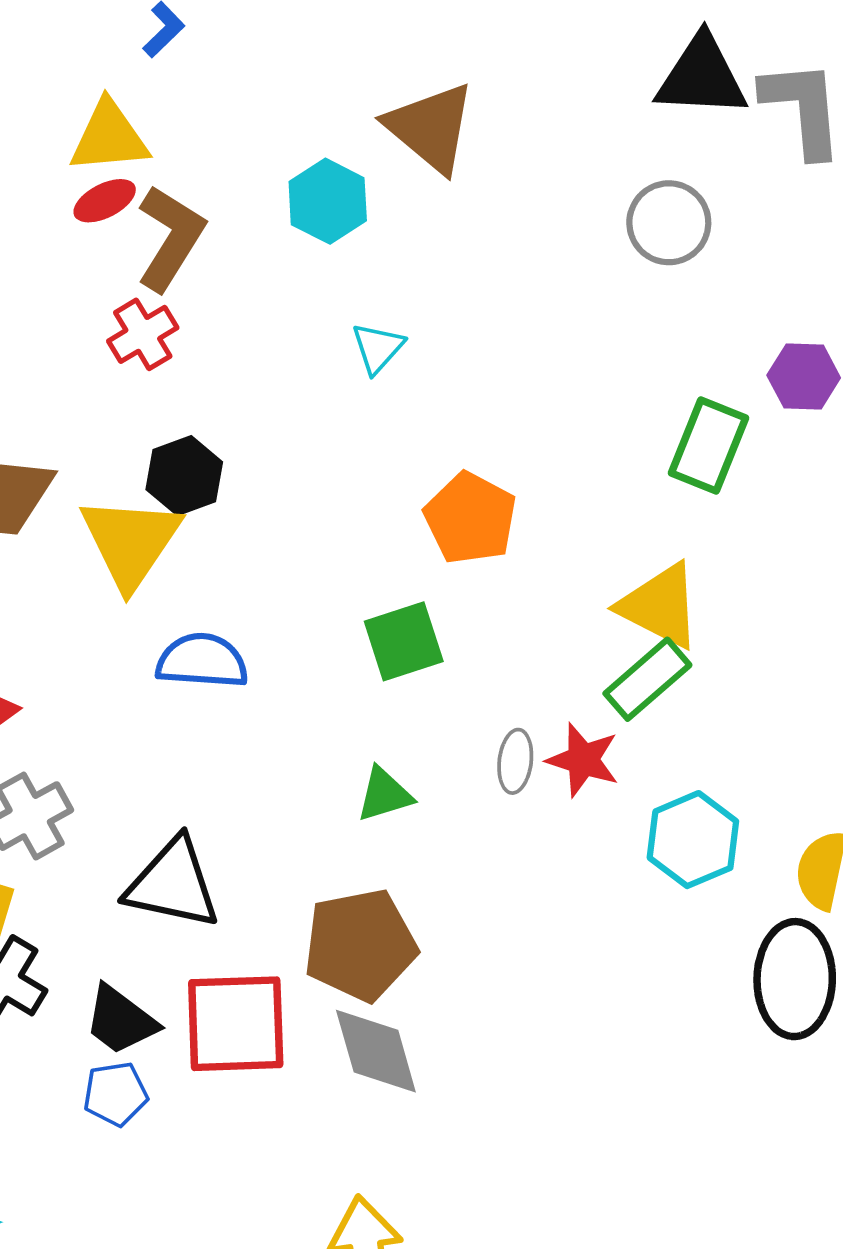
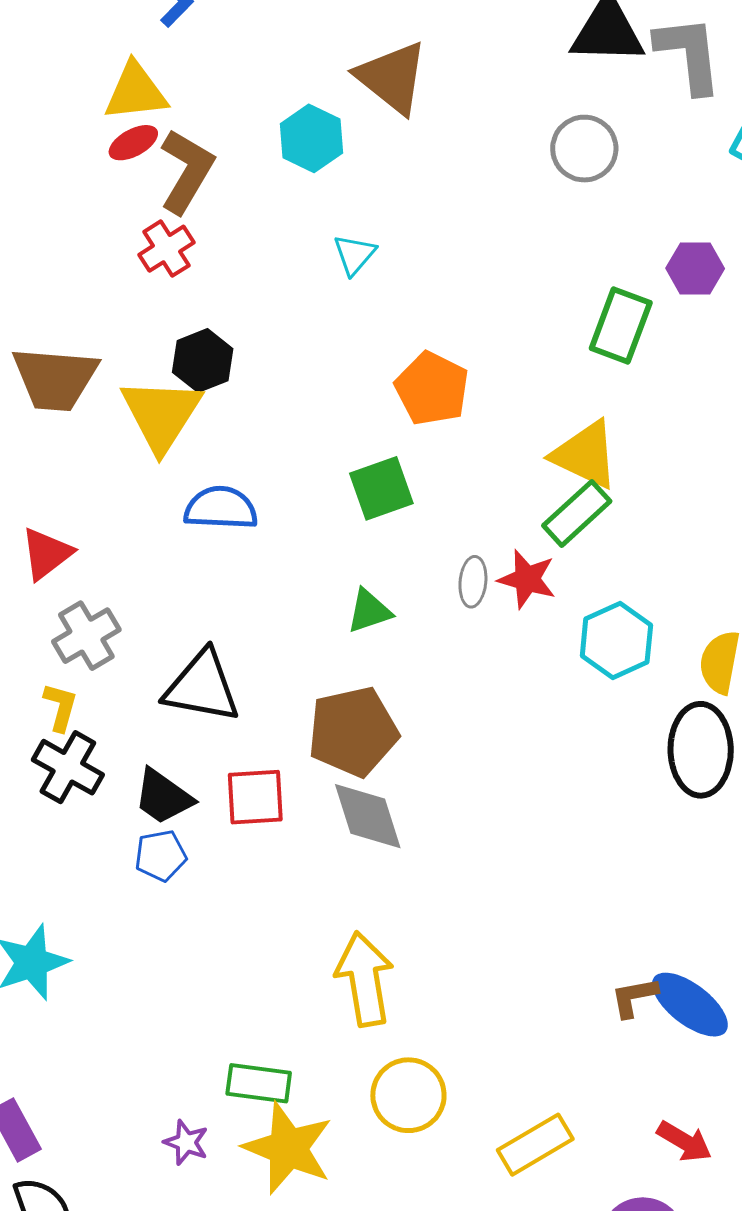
red square: (236, 1024) -> (255, 797), size x0.7

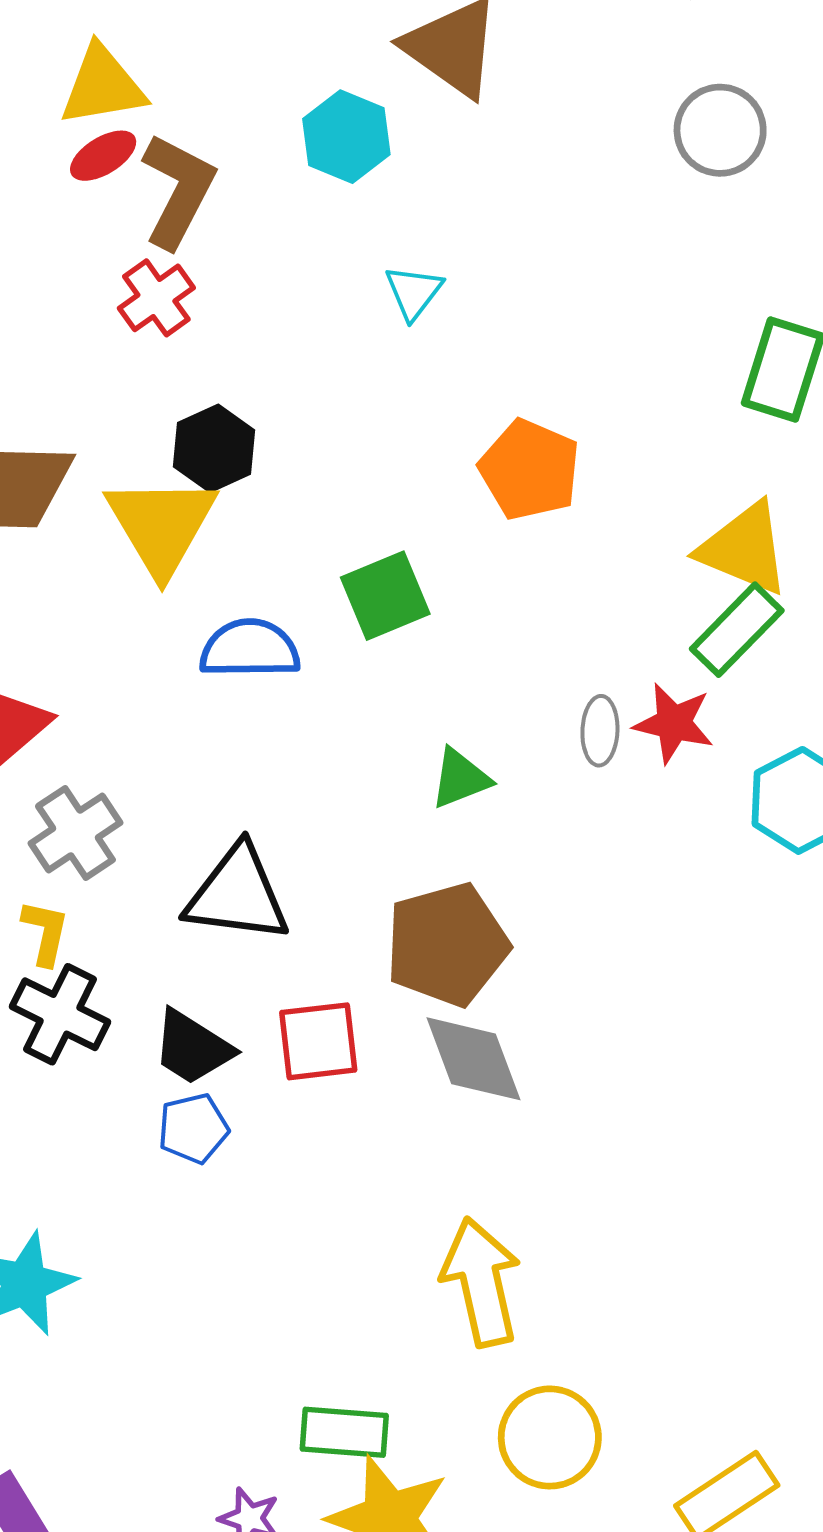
green square: (381, 488) -> (385, 596), moved

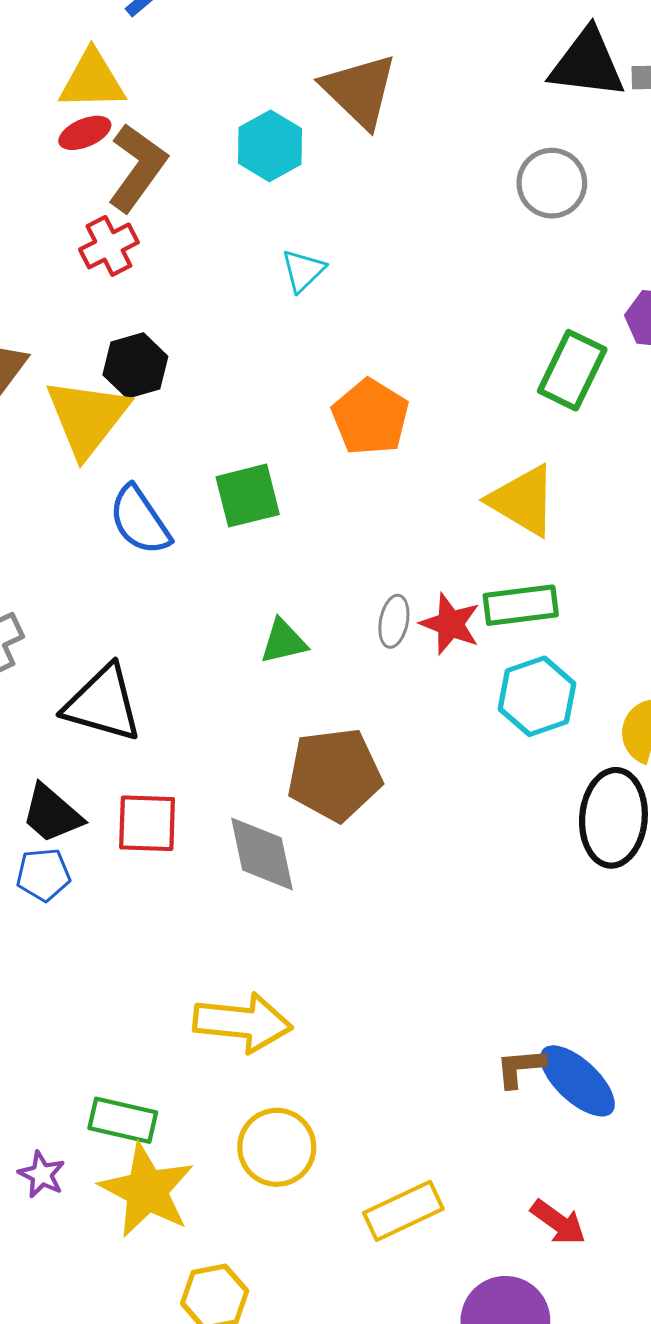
green rectangle: (737, 630) -> (521, 605), moved, turned 30
blue semicircle: (250, 649) -> (140, 520), turned -132
brown pentagon: (447, 945) -> (334, 775), moved
yellow arrow: (481, 1282) -> (243, 1023), turned 100

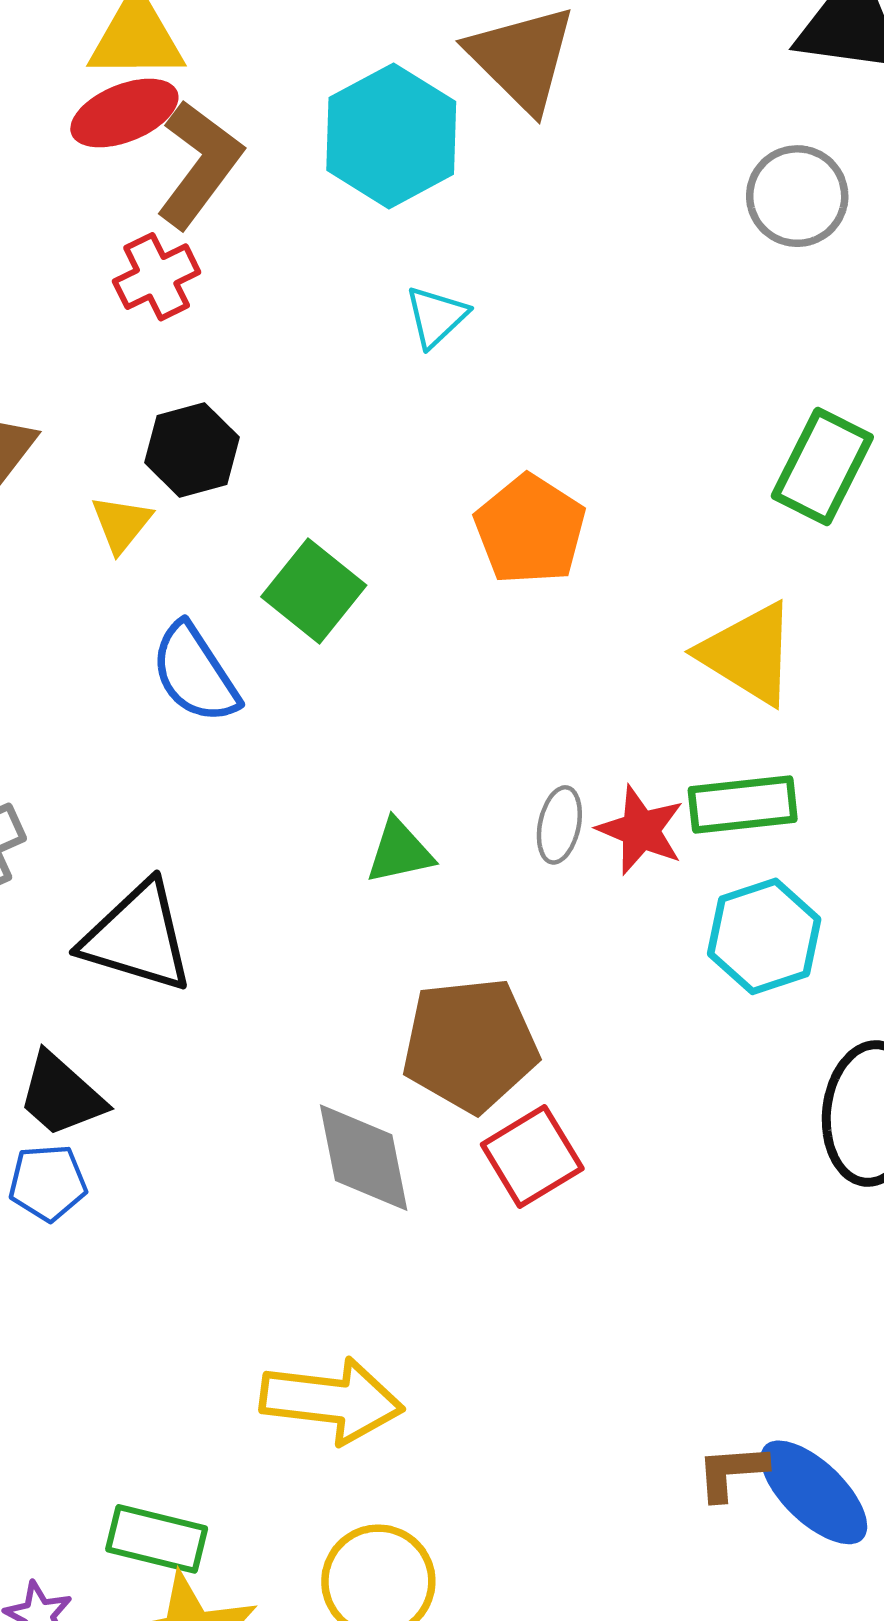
red ellipse: (85, 133) -> (124, 113), size x1.4
cyan hexagon: (270, 146) -> (391, 136), size x1.4
yellow triangle: (87, 417) -> (121, 524), size x0.5
green square: (248, 496) -> (314, 591), moved, turned -38
red square: (147, 823) -> (532, 1156), moved, turned -34

